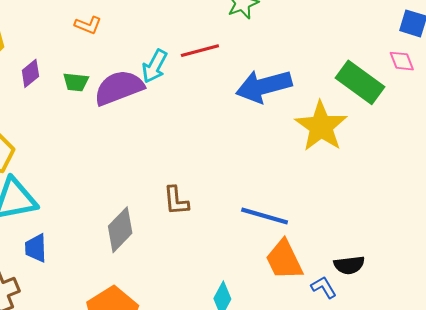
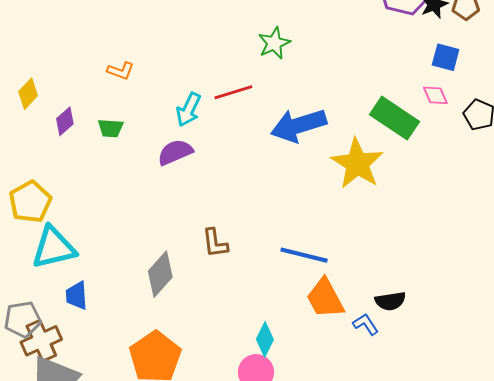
purple semicircle: (119, 88) -> (175, 152), moved, size x0.7

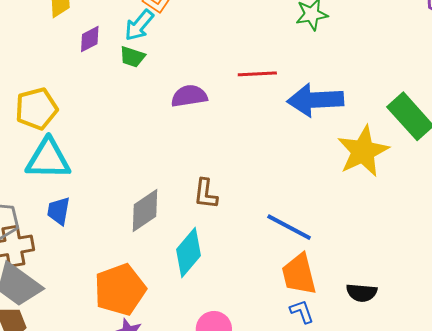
red line: (233, 92) -> (257, 74), moved
cyan arrow: (189, 110) -> (139, 25), moved
blue L-shape: (366, 324) -> (302, 312), moved
cyan diamond: (265, 339) -> (188, 252), moved, size x1.4

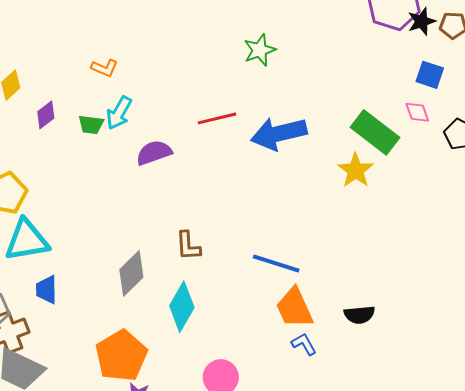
cyan arrow: (139, 25) -> (119, 113), moved
yellow star: (363, 151) -> (356, 170), moved, size x0.7

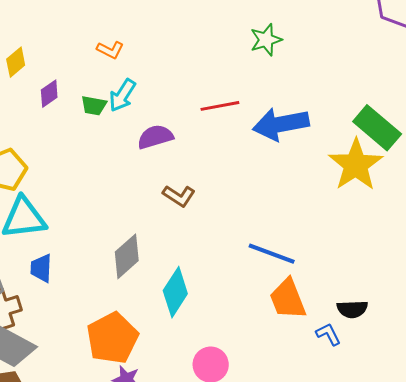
yellow star: (356, 170) -> (356, 165), size x1.5
brown L-shape: (188, 246) -> (179, 196), moved, turned -56
blue L-shape: (304, 344) -> (328, 334), moved

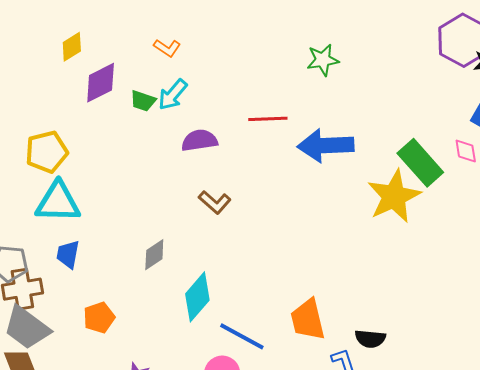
purple diamond: (49, 94) -> (101, 83), size x1.5
blue line: (272, 254) -> (242, 336), moved
gray diamond: (127, 256) -> (154, 255), size x0.7
orange pentagon: (112, 338) -> (99, 318), moved, size x0.6

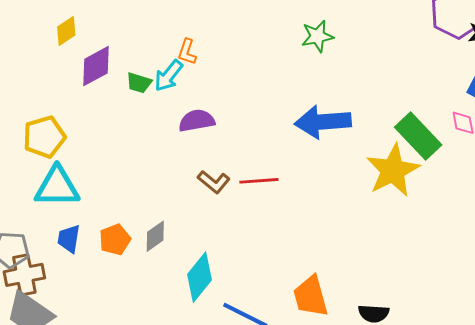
orange L-shape: (167, 48) -> (187, 52), moved, turned 76
red line: (268, 119) -> (259, 181), moved
orange pentagon: (99, 318) -> (115, 240), moved

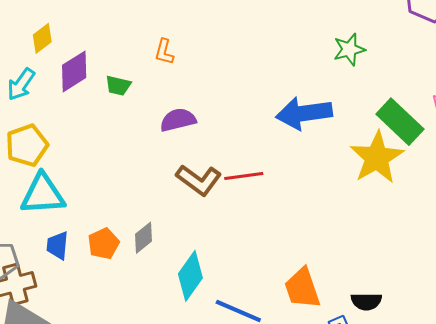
green star: (317, 36) -> (349, 49), moved
cyan arrow: (169, 76) -> (21, 84), moved
brown L-shape: (214, 182) -> (199, 180), size x1.4

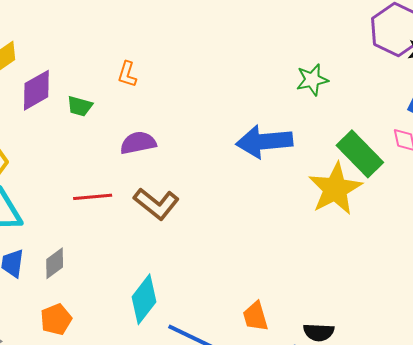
red line: (244, 176) -> (93, 197), moved
gray diamond: (144, 238) -> (55, 263), moved
orange pentagon: (104, 244) -> (56, 319), moved
orange trapezoid: (302, 288) -> (255, 316), size x0.7

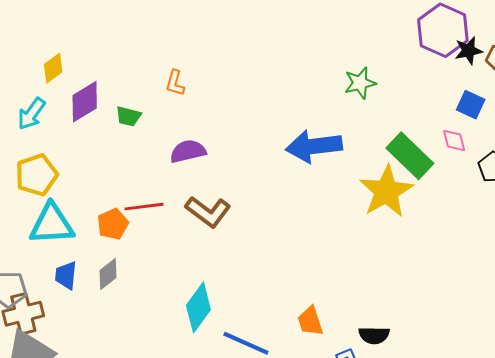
orange pentagon: (56, 319) -> (113, 224), moved

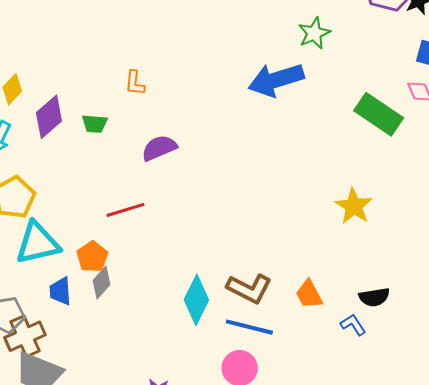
green star: (360, 83) -> (314, 33), moved
blue arrow: (314, 146) -> (276, 80), moved
yellow star: (386, 191) -> (354, 206), moved, size x0.7
brown L-shape: (208, 212) -> (249, 289), moved
orange pentagon: (113, 224) -> (92, 257), moved

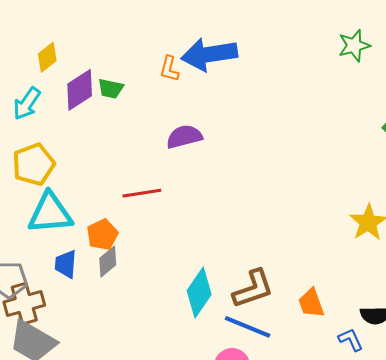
blue arrow: (276, 80) -> (209, 54), moved
green trapezoid: (95, 124) -> (111, 89), moved
brown L-shape: (249, 289) -> (253, 289), turned -54

